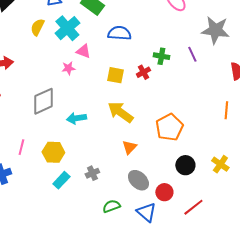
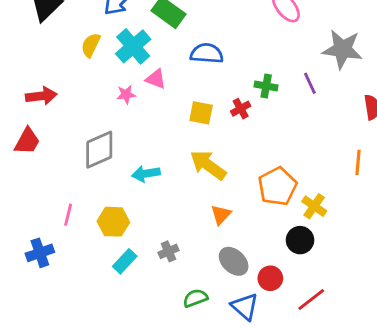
pink star: (68, 68) -> (126, 94), moved
yellow cross: (220, 164) -> (314, 206), moved

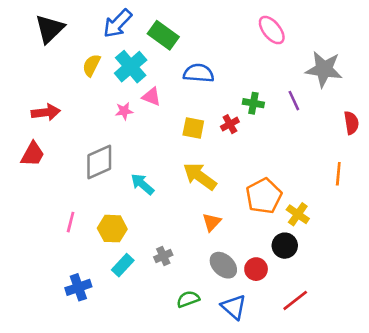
cyan arrow: (146, 174) -> (142, 184), turned 50
blue cross: (40, 253) -> (78, 287), moved
red circle: (270, 278) -> (256, 269), moved

